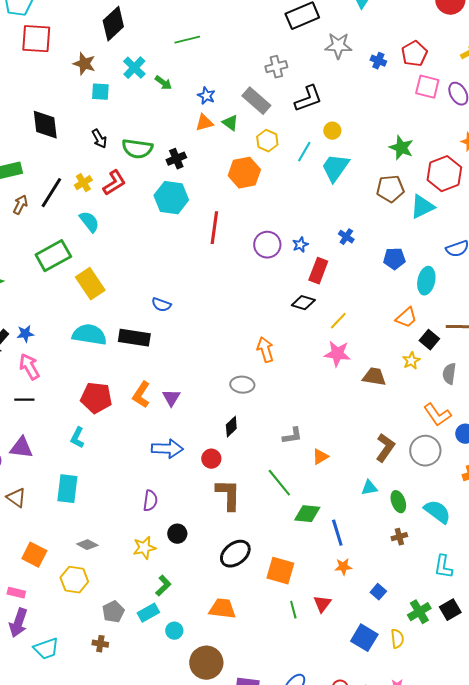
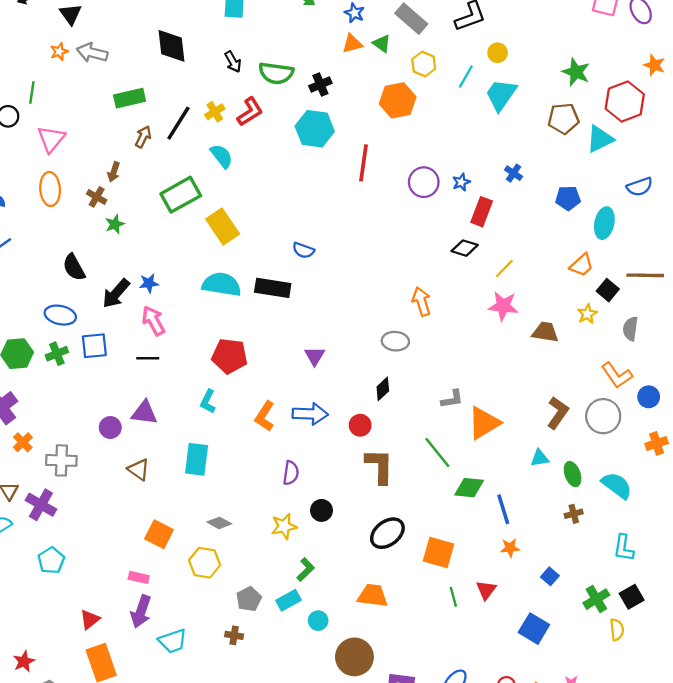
orange L-shape: (141, 395) -> (265, 416), moved
orange triangle: (320, 457) -> (484, 423), size x1.8
yellow semicircle: (397, 639) -> (617, 630), moved

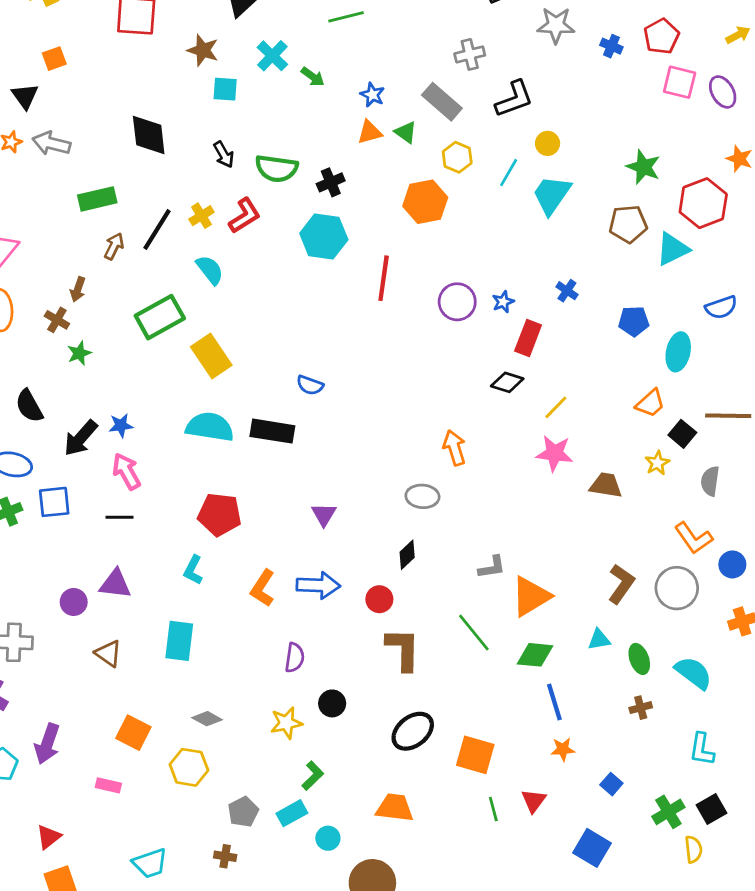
green diamond: (469, 488) -> (535, 655), moved
purple arrow: (141, 612) -> (47, 744), moved

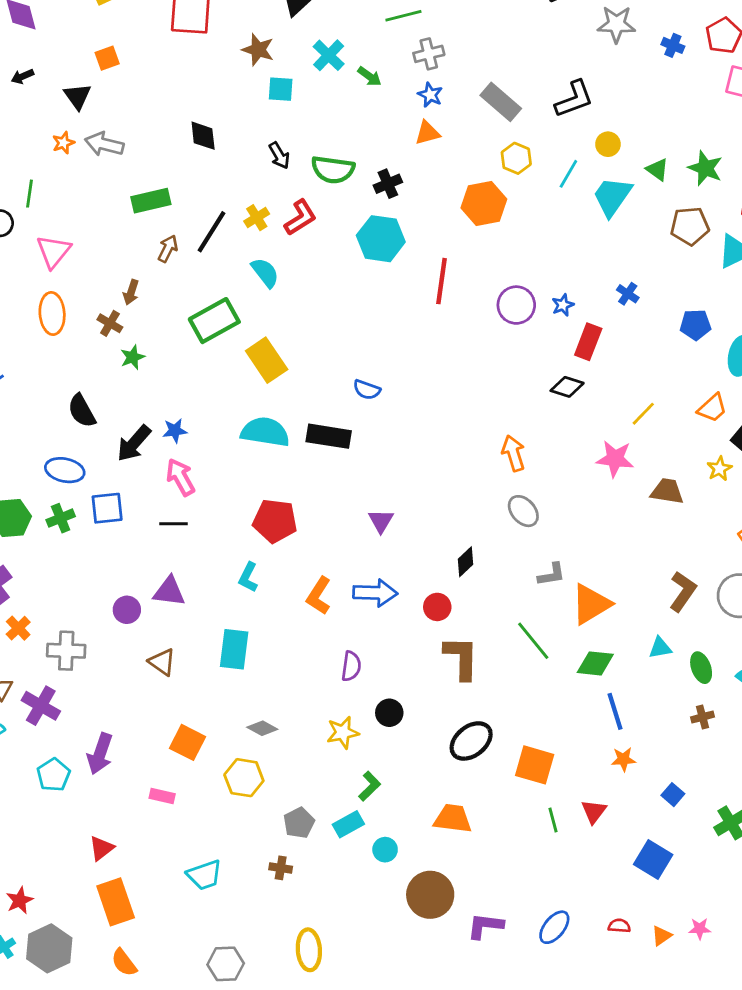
gray cross: (470, 54) -> (429, 54), moved
green triangle: (406, 132) -> (657, 170), moved
black diamond: (149, 135) -> (203, 136), size x0.7
yellow line: (556, 407) -> (643, 414), moved
gray ellipse: (422, 496) -> (523, 511), moved, turned 44

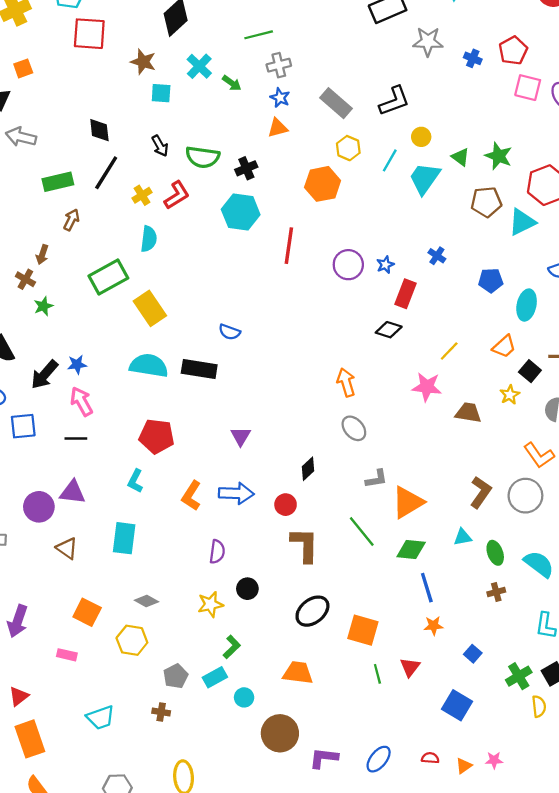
black line: (212, 232) -> (106, 173), moved
cyan semicircle: (265, 273) -> (149, 239), turned 45
purple circle: (127, 610) -> (39, 507), size x1.4

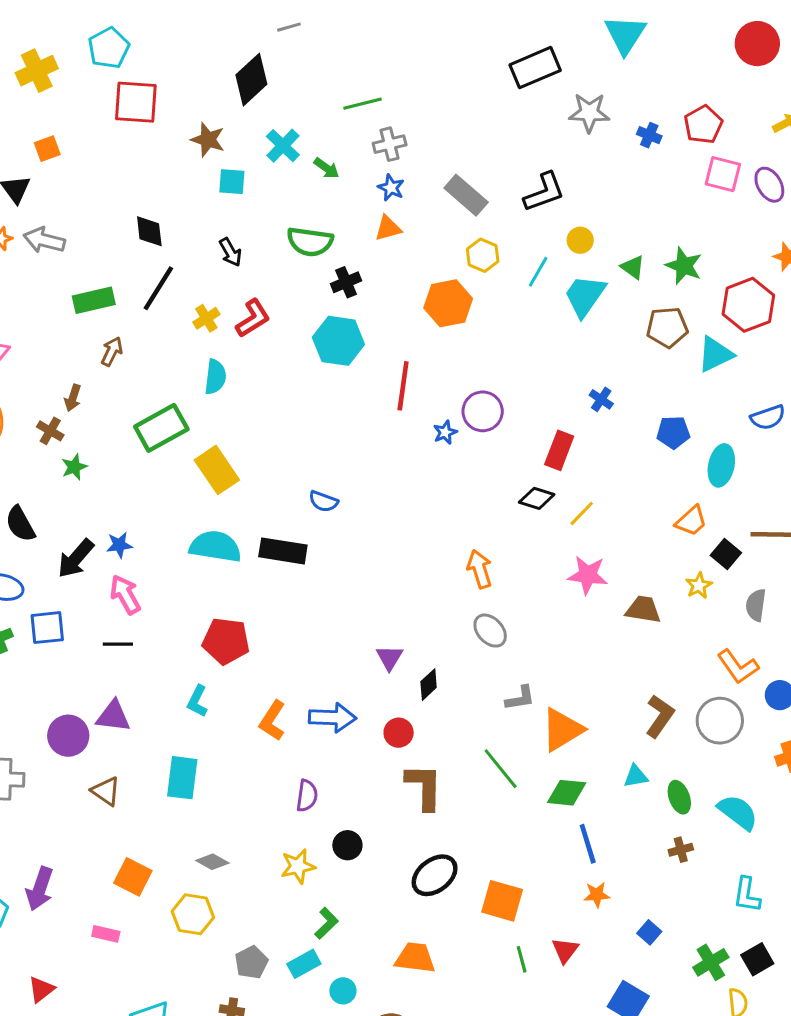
green semicircle: (203, 157) -> (310, 242), moved
blue star: (385, 265) -> (445, 432), moved
yellow line: (449, 351) -> (582, 513), moved
purple triangle: (241, 436) -> (390, 658), moved

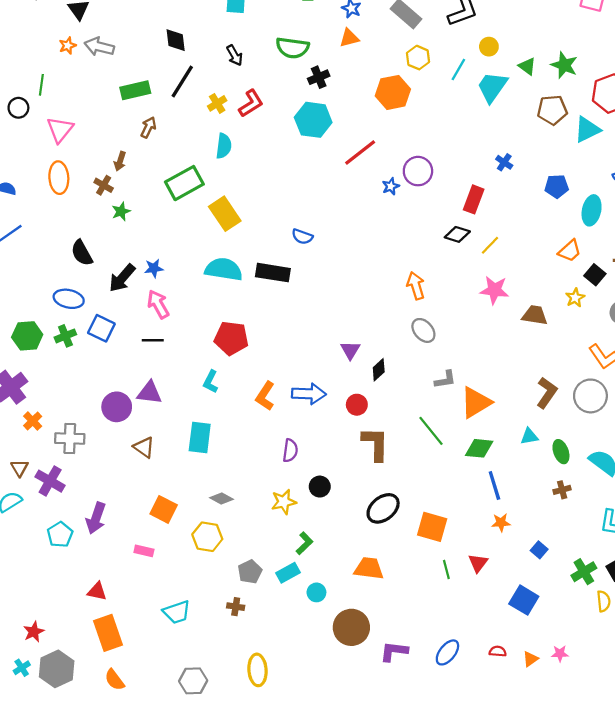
red line: (403, 386) -> (360, 153), turned 44
blue square: (47, 628) -> (101, 328), turned 32
red triangle: (41, 989) -> (97, 591), turned 50

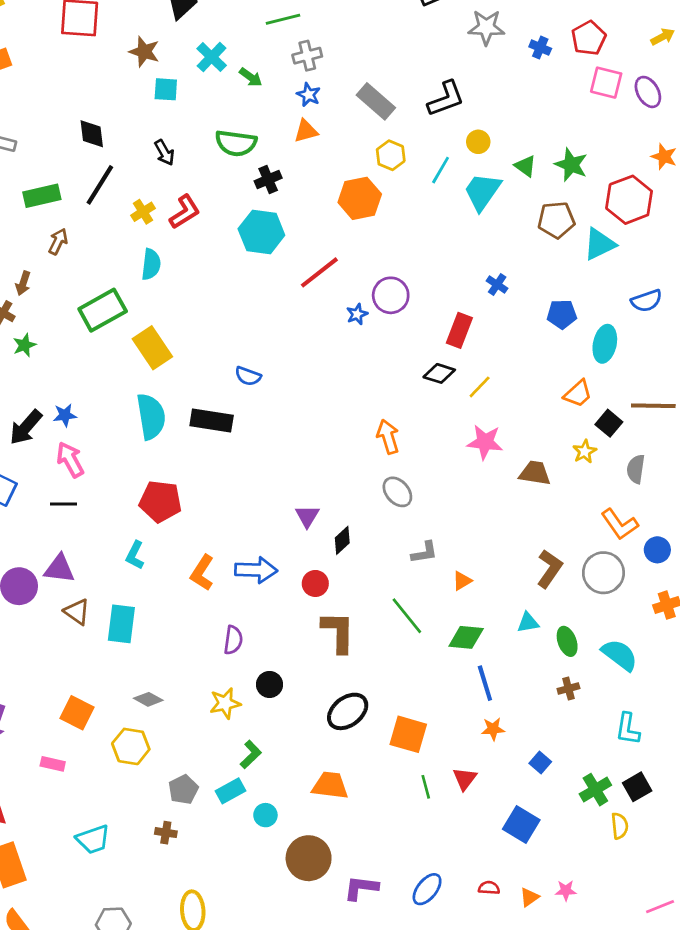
cyan semicircle: (224, 269) -> (151, 417), turned 72
orange triangle: (476, 402) -> (462, 581), size x0.5
brown triangle: (144, 447) -> (77, 612), moved

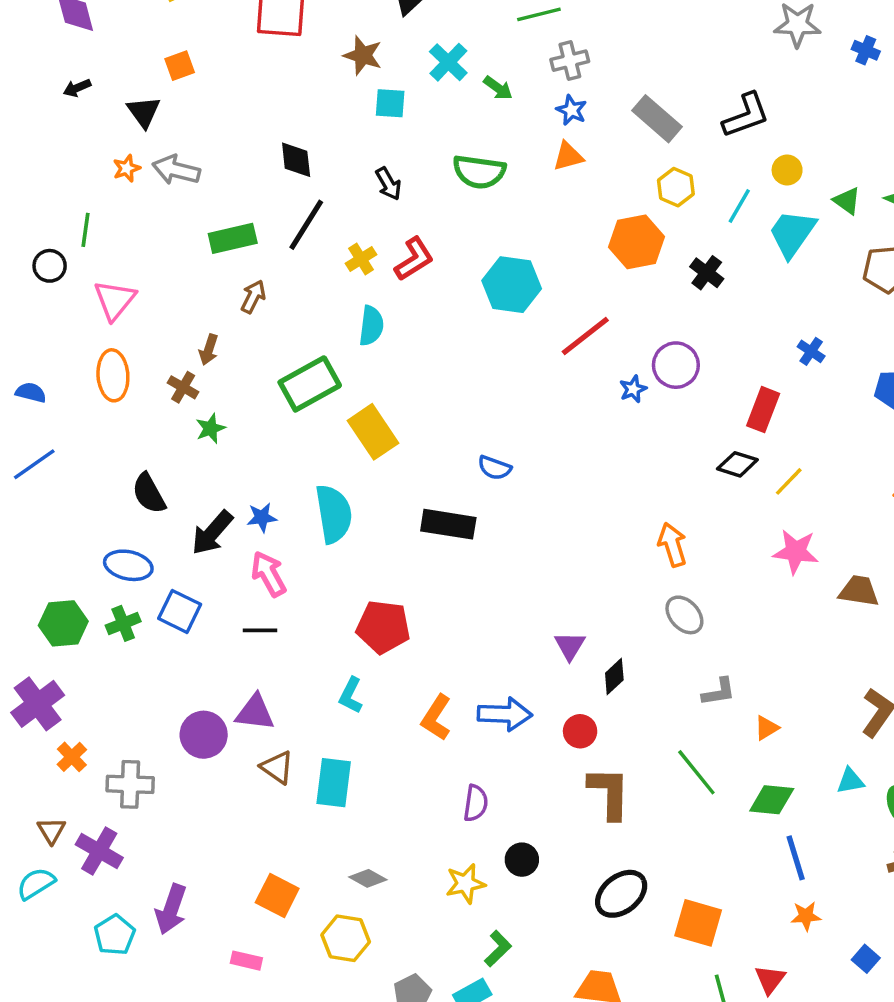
black cross: (268, 180) -> (707, 273), moved, turned -30
cyan semicircle: (151, 417) -> (334, 514), moved

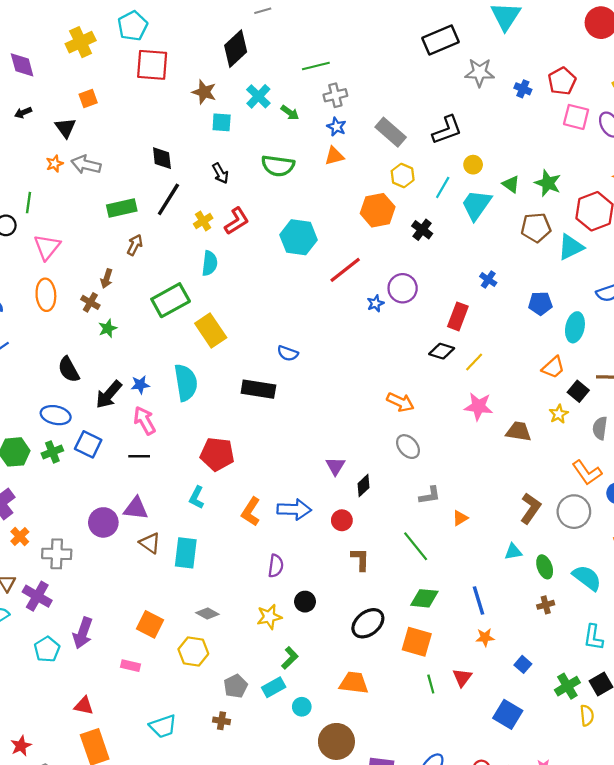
orange arrow: (672, 545) -> (400, 402), turned 132
brown L-shape: (609, 793) -> (360, 559), size x0.7
green diamond: (772, 800) -> (424, 598), moved

